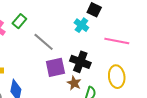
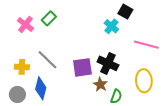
gray line: (44, 42) -> (47, 60), moved

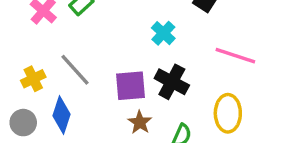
cyan cross: (111, 26) -> (163, 33), moved
yellow cross: (22, 67) -> (33, 79), turned -32
brown star: (100, 85) -> (140, 122), moved

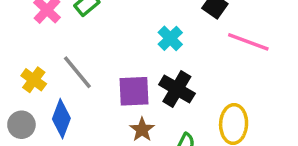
pink line: (235, 56) -> (248, 42), moved
yellow cross: (33, 79) -> (34, 80), turned -30

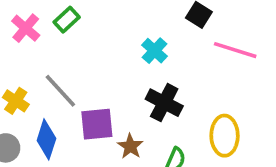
purple square: (134, 91) -> (97, 124), moved

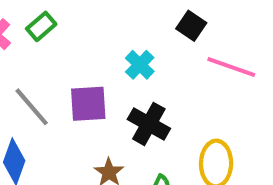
purple square: (97, 124) -> (88, 104), moved

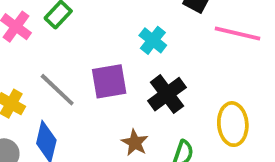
black cross: (149, 124) -> (167, 94), turned 30

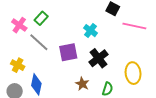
gray line: (57, 90) -> (39, 42), moved

